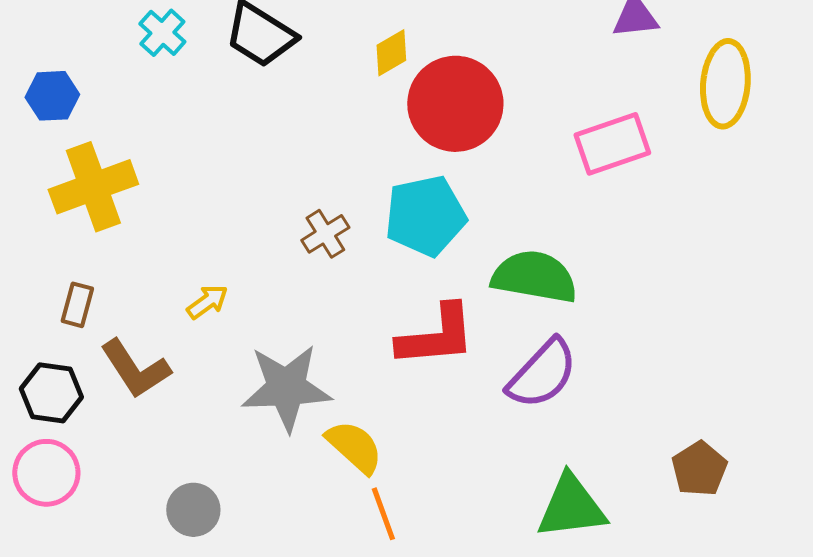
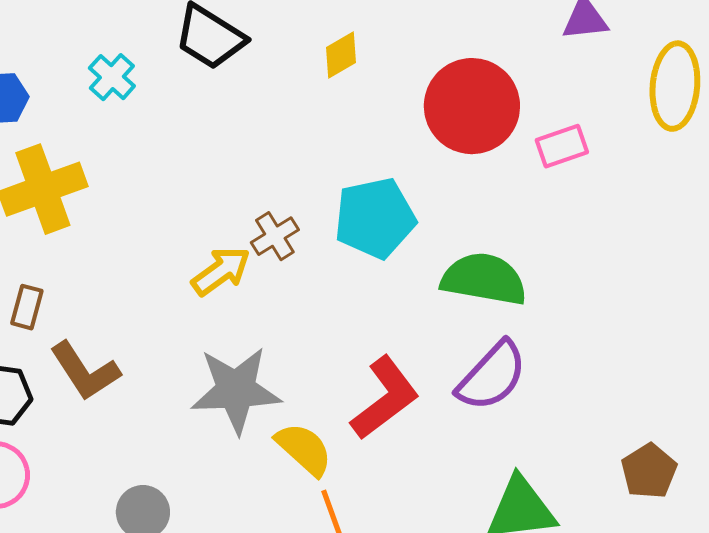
cyan cross: (162, 33) -> (112, 77), moved
red circle: (455, 104) -> (472, 106), moved
pink rectangle: (612, 144) -> (562, 146), size x0.7
yellow arrow: (207, 302) -> (221, 271), moved, size x1.4
red L-shape: (436, 336) -> (385, 398), moved, turned -32

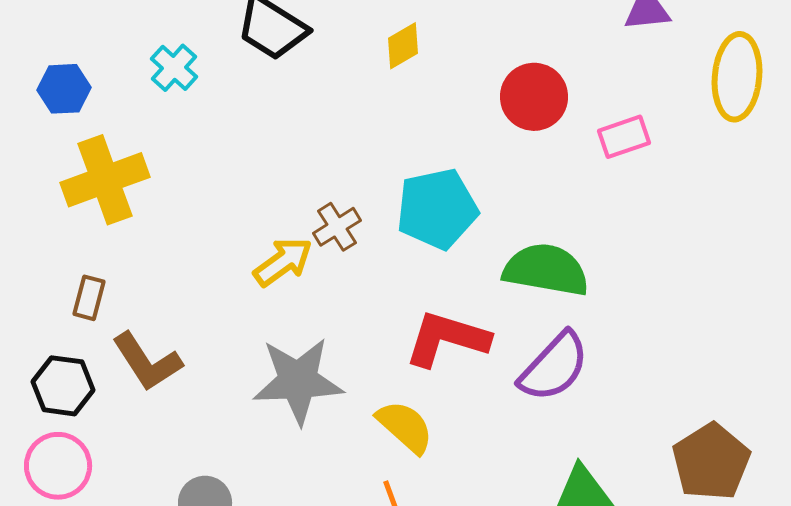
red circle: (472, 106) -> (534, 97), size x0.7
red L-shape: (385, 398) -> (447, 339), moved, turned -126
yellow semicircle: (304, 449) -> (405, 427), moved
brown pentagon: (649, 471) -> (711, 462), size x1.4

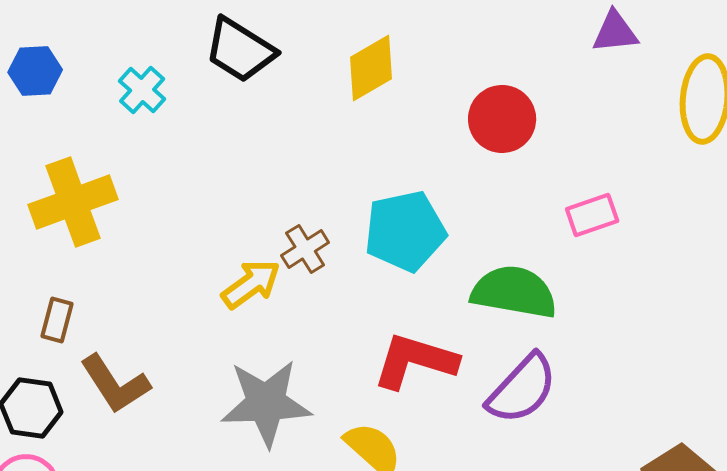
yellow diamond: (403, 46) -> (371, 68), size x1.4
blue hexagon: (64, 89) -> (35, 71), moved
pink rectangle: (624, 137) -> (592, 215), moved

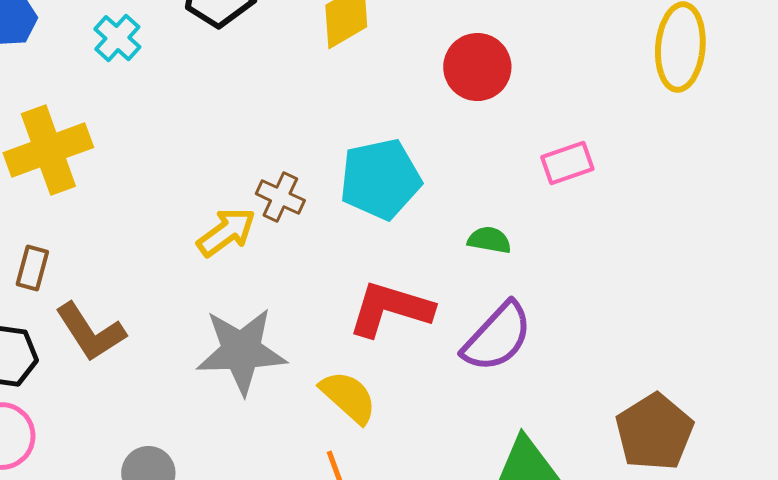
brown cross: (305, 249) -> (280, 197), turned -33
green semicircle: (514, 292) -> (489, 240), size x0.5

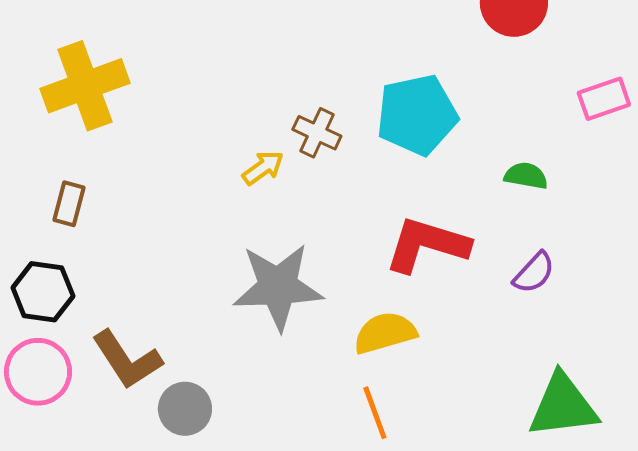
yellow arrow: (226, 232) -> (263, 168), size x0.7
brown L-shape: (90, 332) -> (127, 360), moved
purple semicircle: (497, 337) -> (534, 273), size x0.6
yellow semicircle: (348, 397) -> (385, 333), turned -58

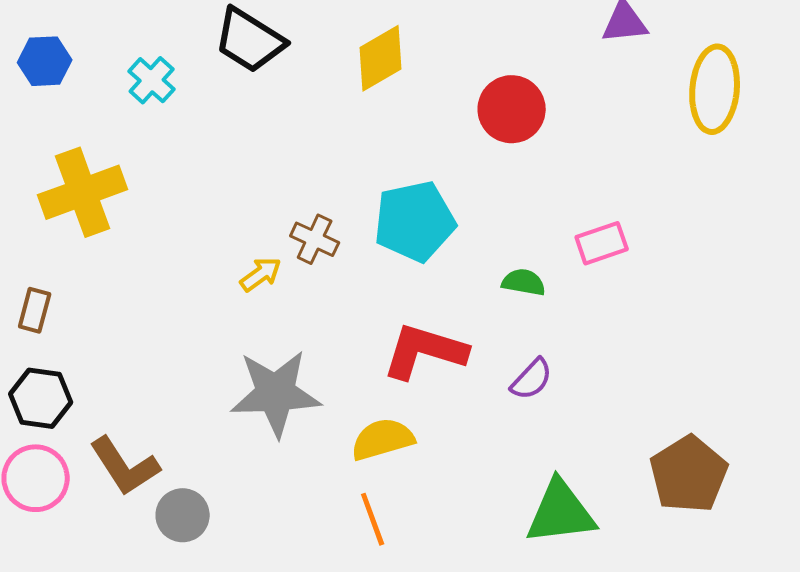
pink rectangle: (604, 99) -> (602, 243), moved
brown rectangle: (69, 204) -> (35, 310), moved

